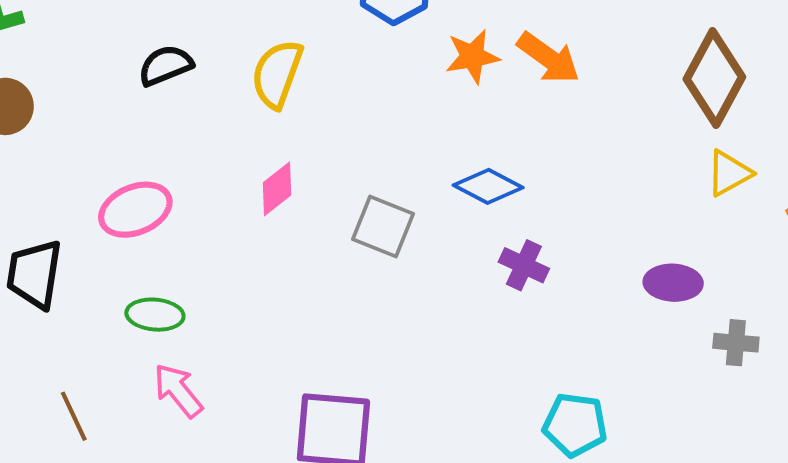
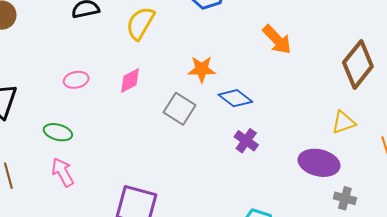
orange star: (472, 57) -> (202, 69), moved
yellow triangle: (729, 173) -> (343, 122), moved
pink ellipse: (135, 210) -> (76, 80), moved, size x0.7
purple ellipse: (673, 283) -> (319, 163), size x1.4

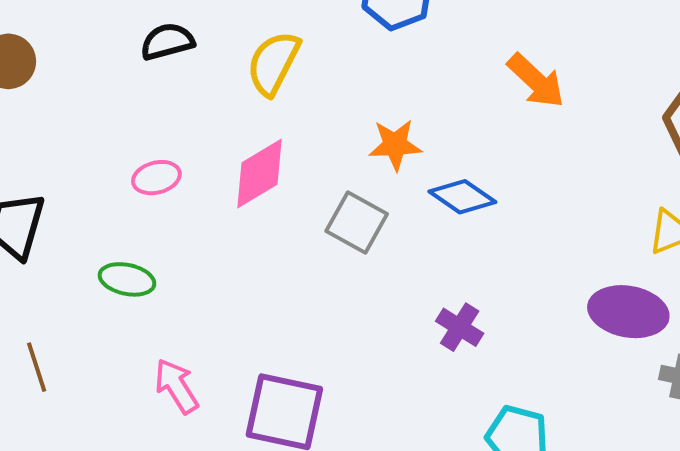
pink diamond: (130, 80) -> (259, 173), size x1.4
purple cross: (246, 141) -> (460, 327), moved
pink arrow: (63, 172) -> (176, 386), moved

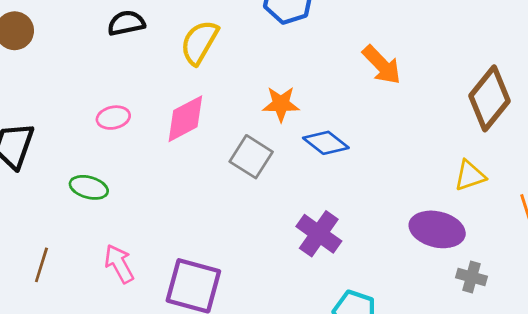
purple cross: (460, 327) -> (319, 234), size x1.4
brown line: (37, 367) -> (41, 265), moved, turned 32

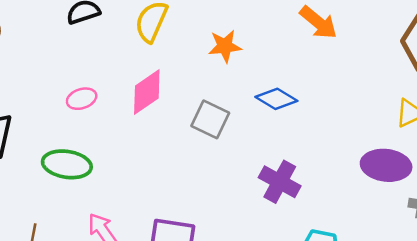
orange star: (281, 104) -> (225, 46), moved
green ellipse: (89, 187) -> (67, 164), size x1.4

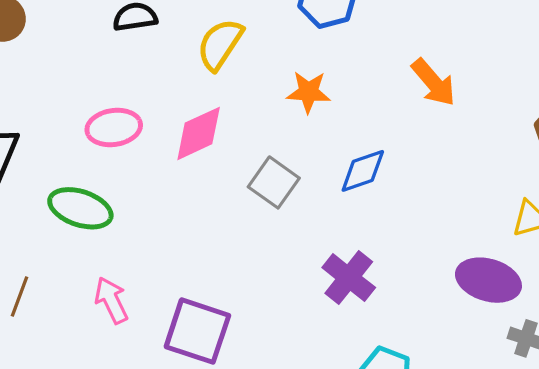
pink ellipse: (82, 99) -> (114, 127), size x1.4
blue diamond: (276, 99) -> (363, 171), turned -60

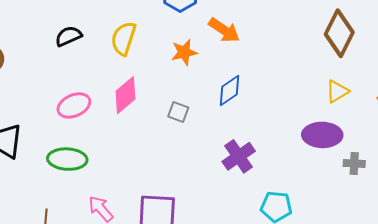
orange arrow: (434, 82) -> (224, 30), moved
gray square: (274, 182) -> (178, 112), size x0.7
purple cross: (349, 278) -> (239, 156), turned 32

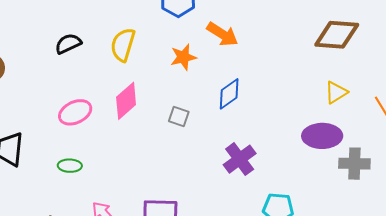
brown diamond: (339, 33) -> (337, 35), turned 69
green ellipse: (67, 159) -> (70, 166), size x0.6
gray cross: (354, 163) -> (354, 164), size x1.4

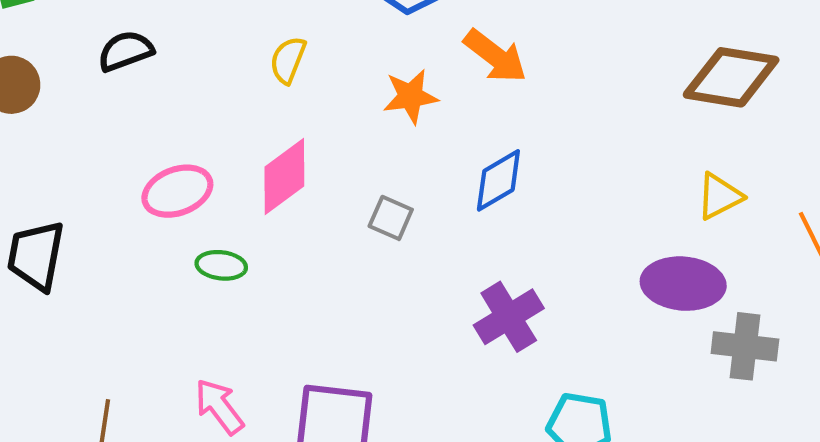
black semicircle: (68, 44) -> (125, 51), moved
yellow semicircle: (123, 45) -> (288, 60), size x0.7
green ellipse: (70, 166) -> (221, 265), moved

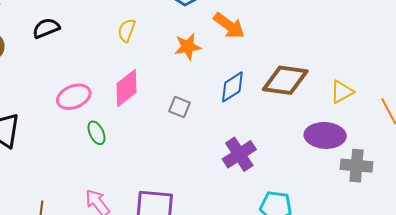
brown diamond: (731, 77) -> (285, 80), moved
green ellipse: (221, 265) -> (96, 133), turned 60

